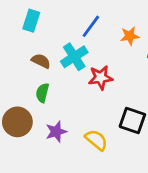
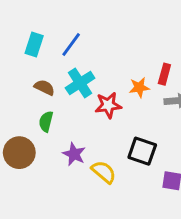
blue line: (91, 26) -> (71, 44), moved
orange star: (130, 36) -> (139, 87), moved
purple star: (56, 132) -> (74, 154), moved, turned -30

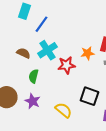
cyan rectangle: (34, 44) -> (25, 11), moved
green semicircle: (46, 122) -> (34, 76), moved
purple star: (74, 154) -> (33, 101), moved

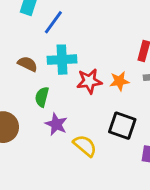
cyan cross: (48, 50) -> (62, 60), turned 30
orange star: (88, 53) -> (119, 81), moved
purple star: (33, 101) -> (56, 124), moved

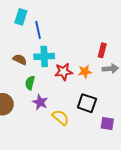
blue line: (53, 22) -> (38, 30), turned -48

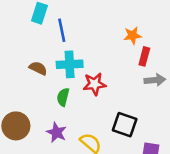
orange star: (85, 72) -> (133, 35), moved
green semicircle: (30, 83) -> (63, 97), moved
purple star: (40, 102) -> (56, 132), moved

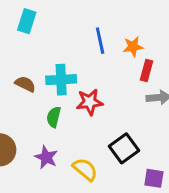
blue line: (62, 30) -> (100, 41), moved
black square: (125, 125) -> (124, 148), turned 35

